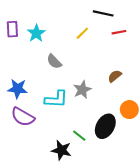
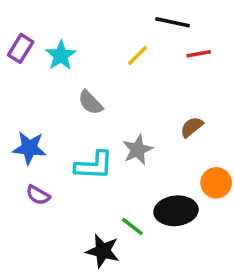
purple rectangle: (12, 29) -> (21, 48), turned 35
purple semicircle: (23, 117) -> (38, 195), size x0.6
black ellipse: (105, 126) -> (176, 211), turned 55

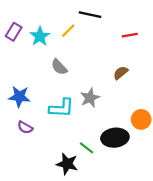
black line: (172, 22) -> (90, 15), moved
yellow line: (138, 55) -> (68, 31), moved
brown semicircle: (192, 127) -> (121, 73), moved

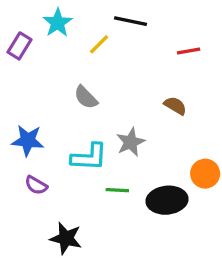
cyan star: (40, 36) -> (58, 23), moved
brown semicircle: (121, 73) -> (175, 106), turned 70
green line: (87, 148) -> (117, 190), moved, turned -35
black star: (67, 164) -> (66, 238), moved

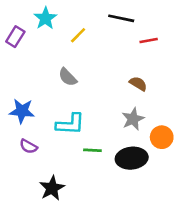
black line: (131, 21) -> (121, 18), moved
gray star: (131, 142) -> (133, 119), moved
black star: (66, 238) -> (52, 188), turned 30

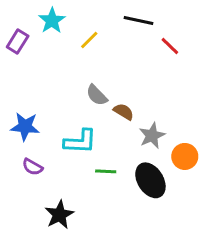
red line: (149, 41) -> (170, 46), turned 54
gray semicircle: (68, 77) -> (97, 95), moved
brown semicircle: (138, 84) -> (124, 112), moved
black ellipse: (132, 158) -> (150, 180), turned 64

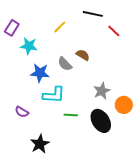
cyan star: (52, 21) -> (29, 46), moved, turned -30
brown semicircle: (124, 112) -> (83, 55), moved
blue star: (25, 127) -> (40, 73), moved

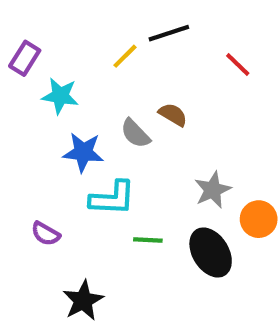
black line: (93, 14) -> (169, 33), moved, turned -30

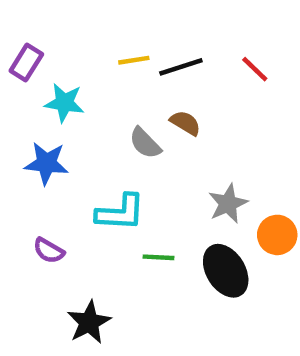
black line: (169, 33) -> (181, 67), moved
yellow line: (125, 56) -> (134, 60), turned 36
blue star: (83, 152) -> (46, 163), moved

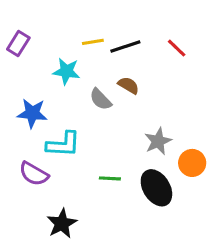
cyan star: (64, 103) -> (66, 71), moved
cyan L-shape: (120, 213) -> (63, 144), moved
purple semicircle: (49, 251) -> (34, 174), size x1.4

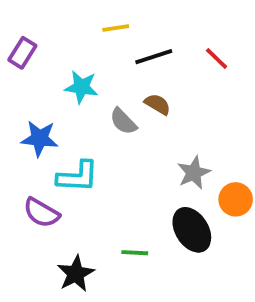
yellow line: (93, 42) -> (116, 28), moved
green line: (110, 178) -> (135, 253), moved

